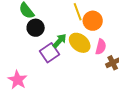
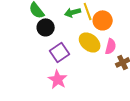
green arrow: (60, 41) -> (73, 12), moved, turned -147
pink star: (17, 80) -> (58, 79), moved

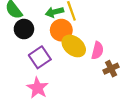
orange circle: (103, 20) -> (61, 30), moved

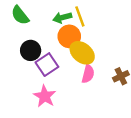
black circle: (24, 29) -> (31, 50), moved
pink semicircle: (97, 51) -> (88, 74), moved

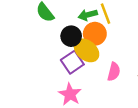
black circle: (31, 50) -> (71, 36), moved
yellow ellipse: (82, 53) -> (87, 50), moved

